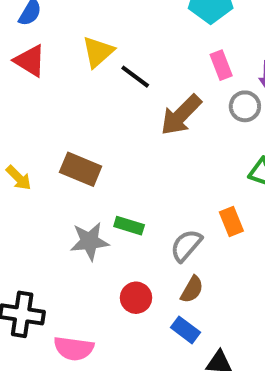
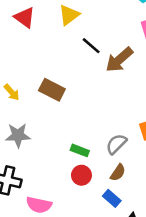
black line: (135, 77) -> (91, 46), moved
green rectangle: (129, 226) -> (80, 150), moved
gray star: (89, 241) -> (18, 135), moved

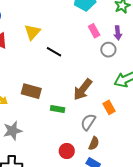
brown arrow: (119, 60) -> (83, 89), moved
green rectangle: (80, 150) -> (58, 109), moved

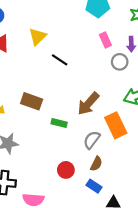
orange rectangle: (109, 107) -> (116, 125), size x1.6

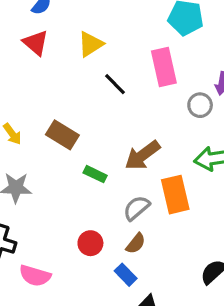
pink rectangle: (105, 40) -> (164, 67), moved, size x1.6

